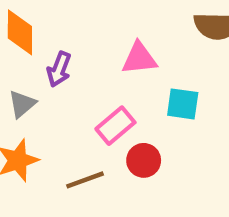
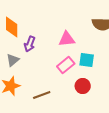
pink rectangle: (115, 126) -> (66, 65), moved
red circle: (144, 160) -> (83, 86), moved

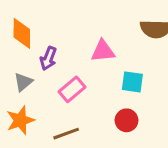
pink rectangle: (66, 65) -> (72, 89), moved

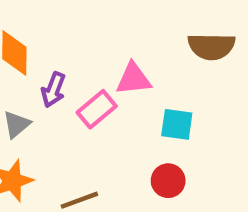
pink rectangle: (72, 89) -> (97, 109), moved

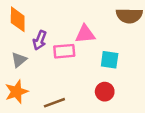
pink rectangle: (97, 109) -> (64, 51), turned 35

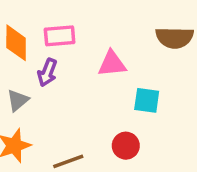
pink rectangle: (64, 51) -> (60, 36), moved
red circle: (105, 92) -> (126, 146), moved

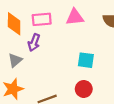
pink triangle: (112, 64) -> (75, 17), moved
cyan square: (147, 100) -> (86, 60), moved

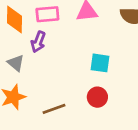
gray triangle: (15, 60) -> (16, 63), turned -40

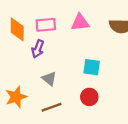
gray triangle: (16, 63) -> (49, 79), moved

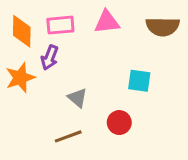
cyan square: (92, 67) -> (139, 81), moved
gray triangle: (49, 79) -> (77, 98), moved
orange star: (16, 97) -> (20, 78), moved

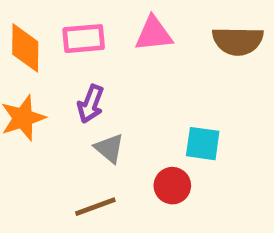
purple arrow: (50, 58) -> (91, 104), moved
cyan square: (139, 81) -> (203, 144), moved

